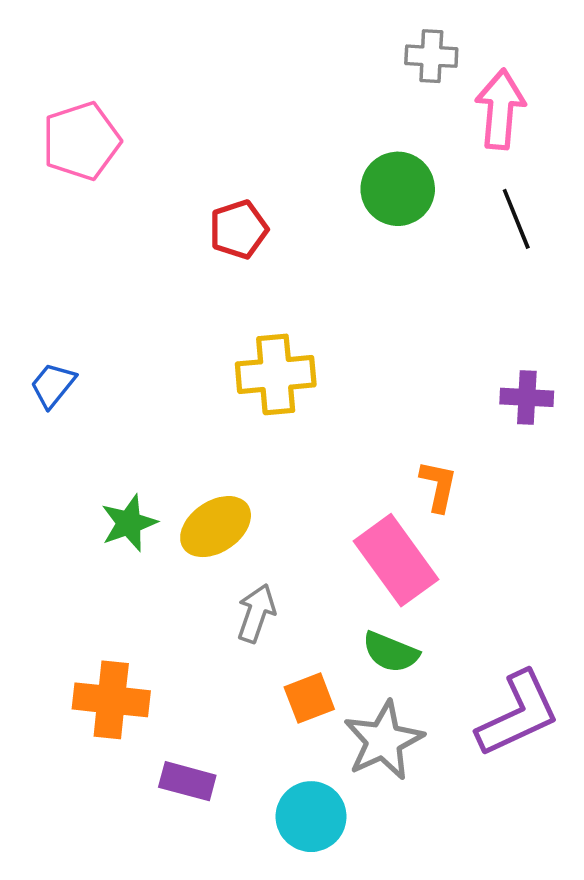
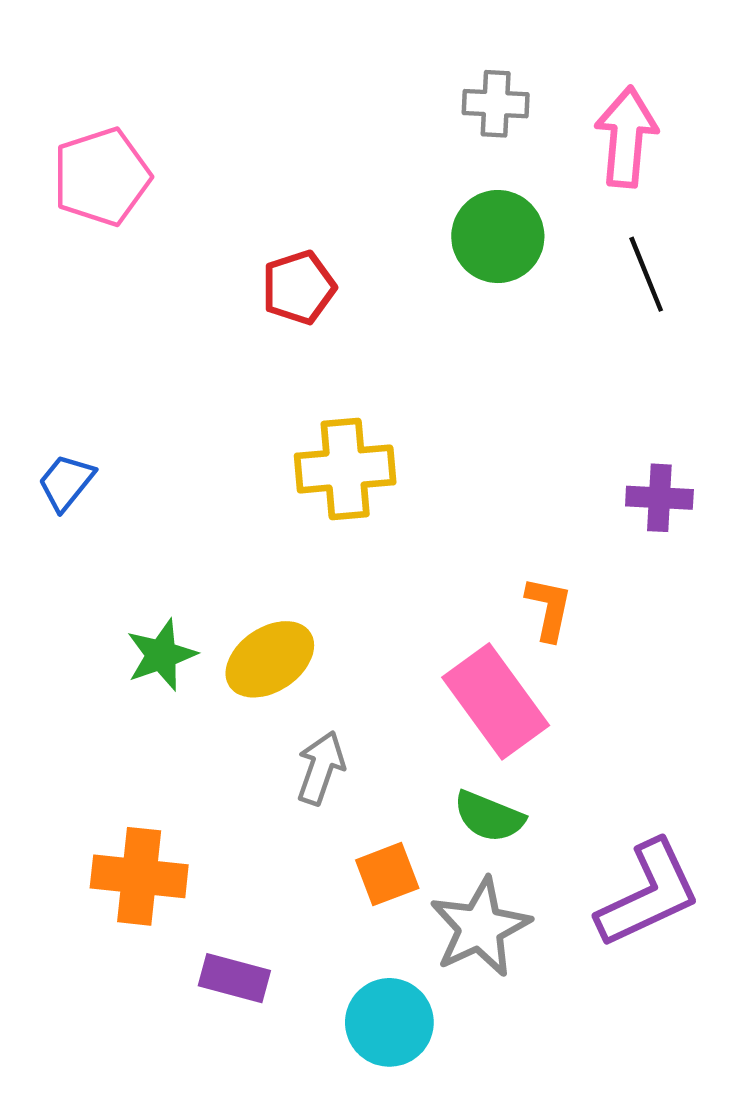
gray cross: (431, 56) -> (496, 104), moved

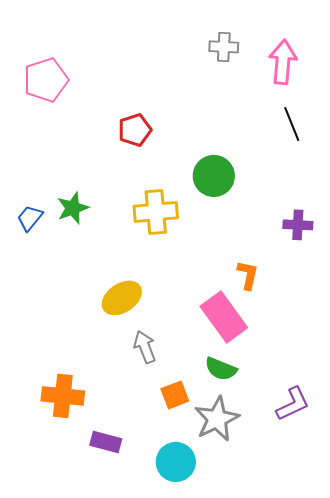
green circle: (498, 237) -> (214, 176), moved
green star: (161, 655) -> (73, 208), moved
gray arrow: (321, 768) -> (145, 347), turned -40
purple L-shape: (648, 894) -> (293, 404), size x0.7

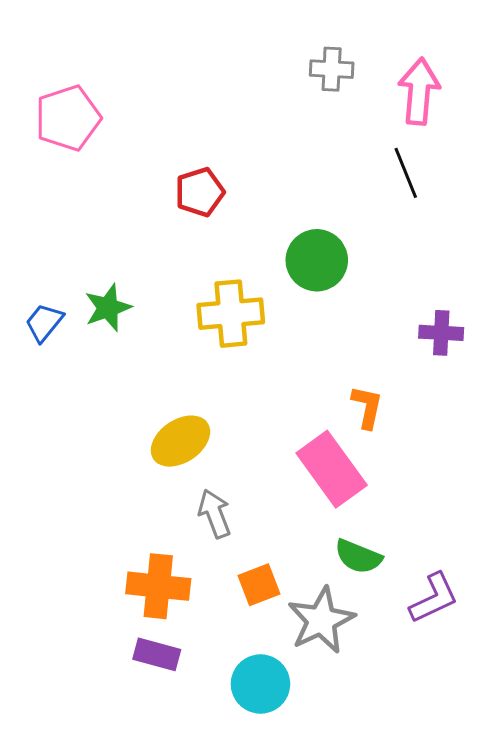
black line: (292, 124) -> (406, 173), moved
green semicircle: (221, 369) -> (358, 557), moved
orange cross: (63, 396) -> (158, 586), moved

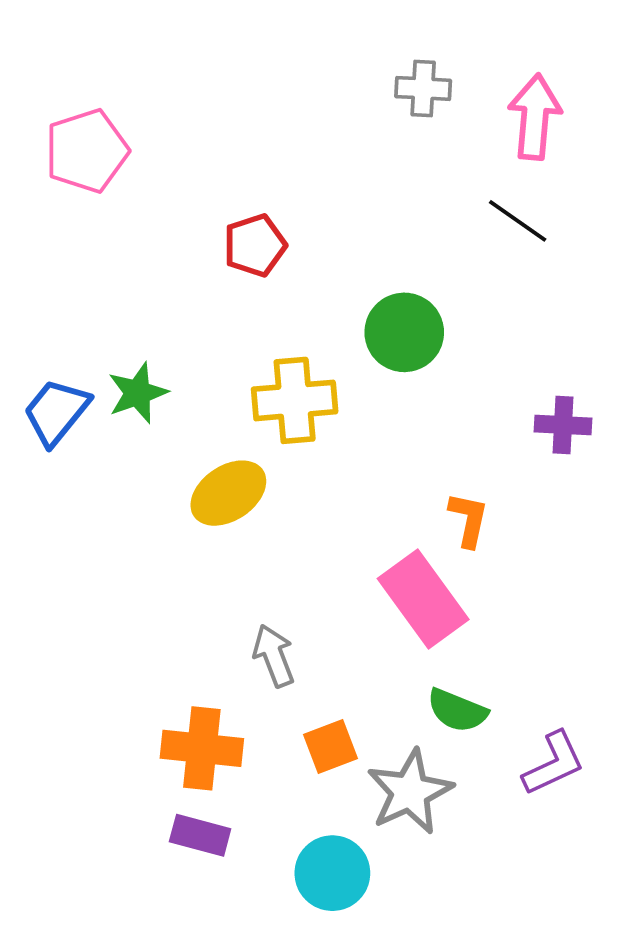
black line: (406, 173) -> (518, 221), turned -33
blue trapezoid: (44, 322) -> (56, 412), size x1.4
yellow ellipse: (180, 441) -> (228, 493), moved

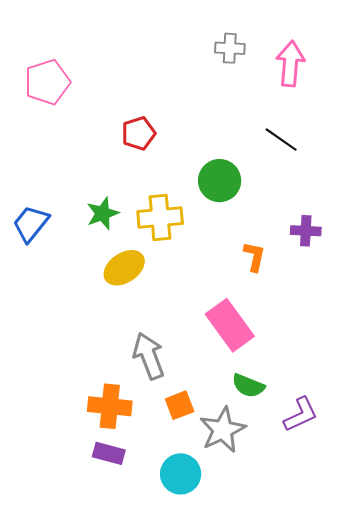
black line: (518, 221) -> (281, 140), moved
green star: (138, 393) -> (103, 213), moved
orange L-shape: (469, 520) -> (254, 256), moved
gray arrow: (274, 656) -> (149, 356), size x1.4

